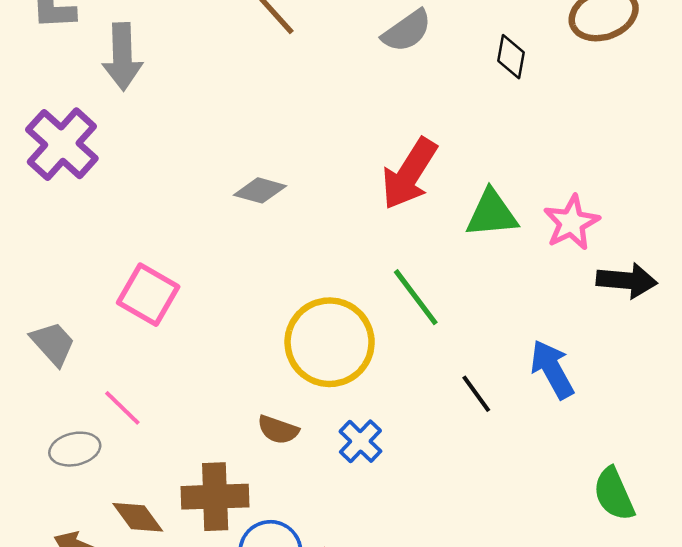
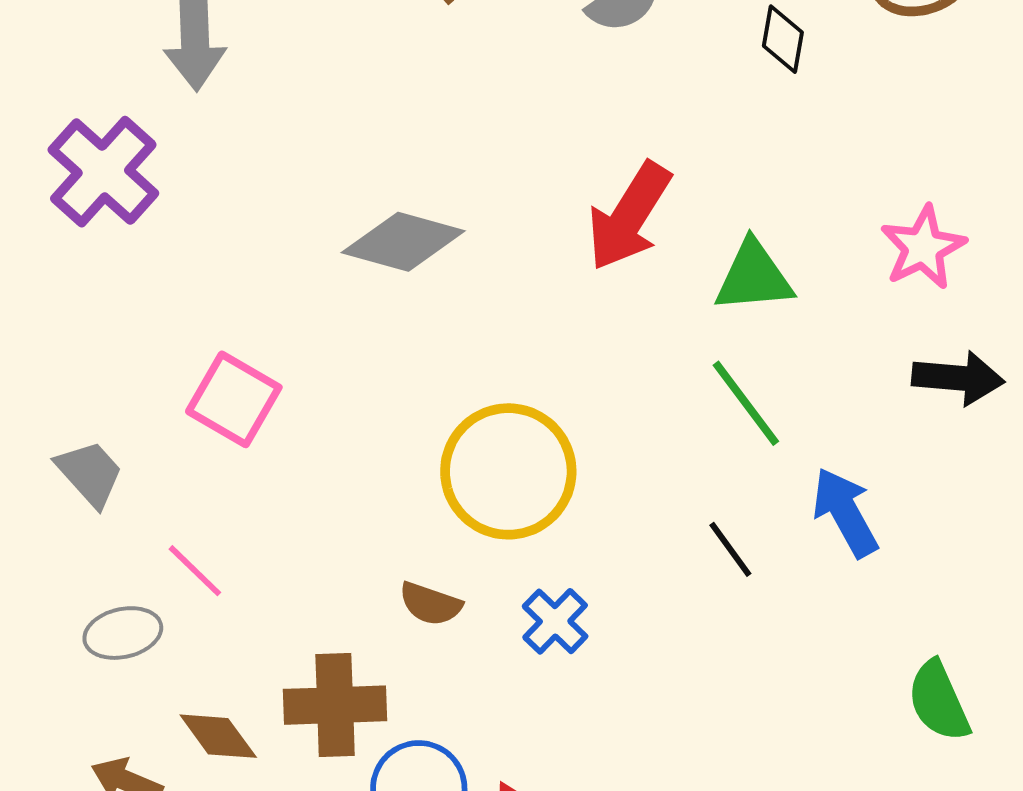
gray diamond: (260, 190) -> (403, 242), size x1.5
pink star: (571, 223) -> (923, 248), moved
green line: (416, 297) -> (746, 403), moved

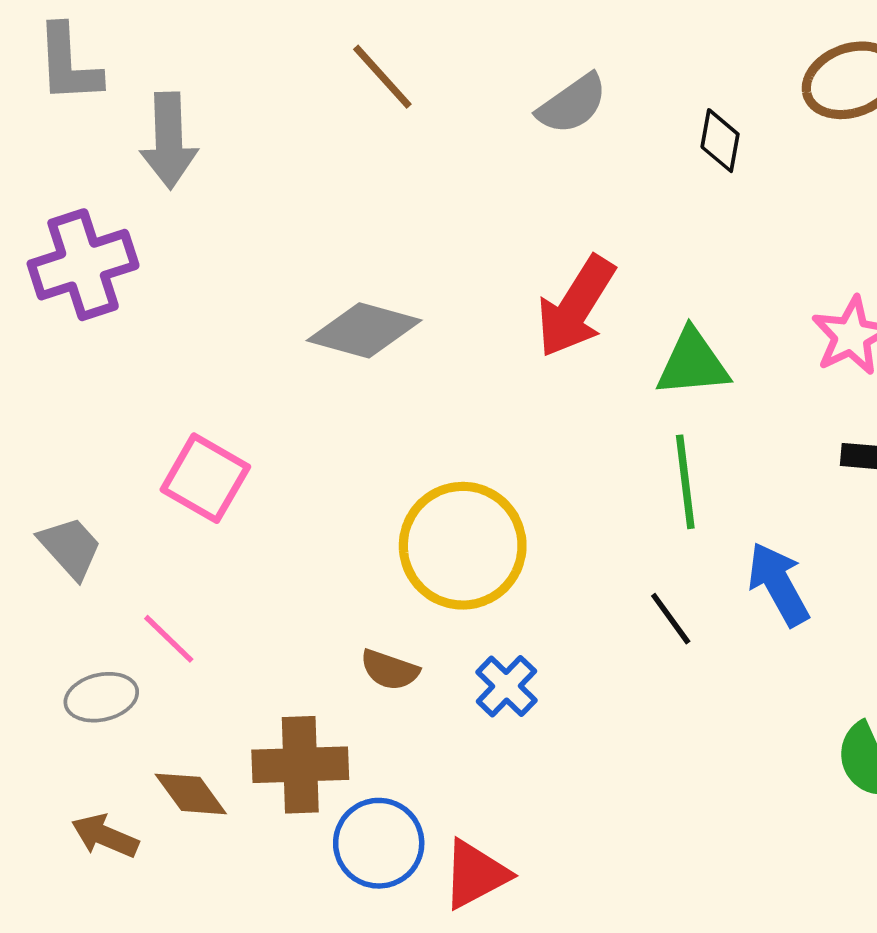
purple cross: (103, 172) -> (83, 265), turned 30
green line: (746, 403) -> (685, 482), turned 30

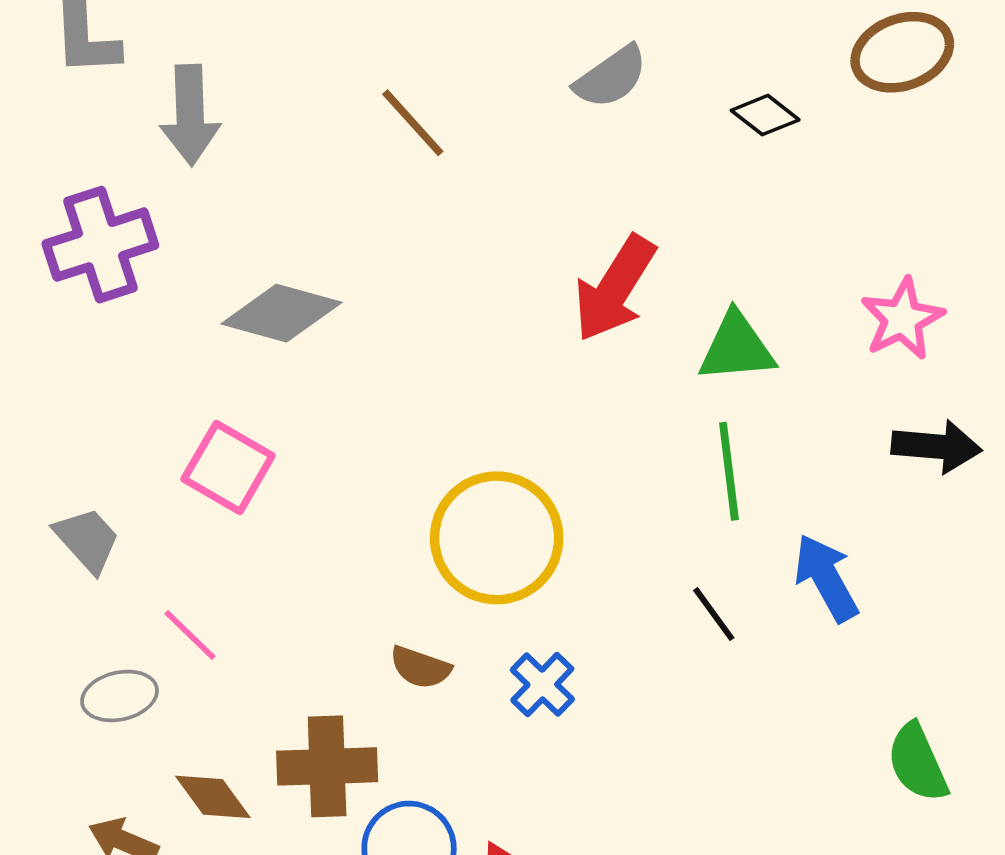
brown line: (382, 77) -> (413, 123), moved
black diamond: (720, 141) -> (765, 115), turned -62
gray diamond: (364, 330) -> (281, 313), moved

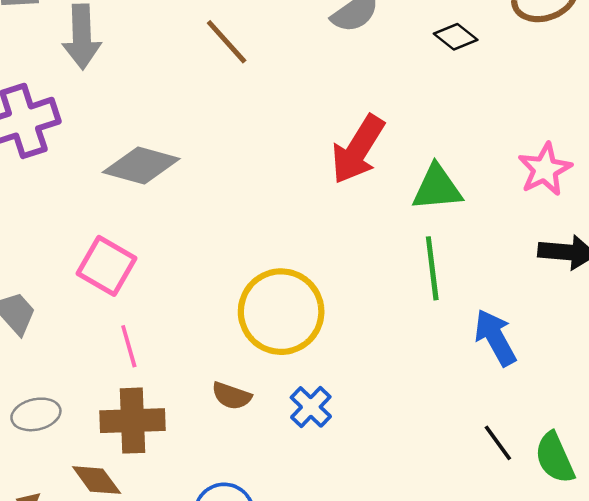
black line: (714, 614) -> (498, 443), moved
pink line: (190, 635) -> (129, 346), moved, turned 30
brown cross: (327, 766) -> (133, 421), moved

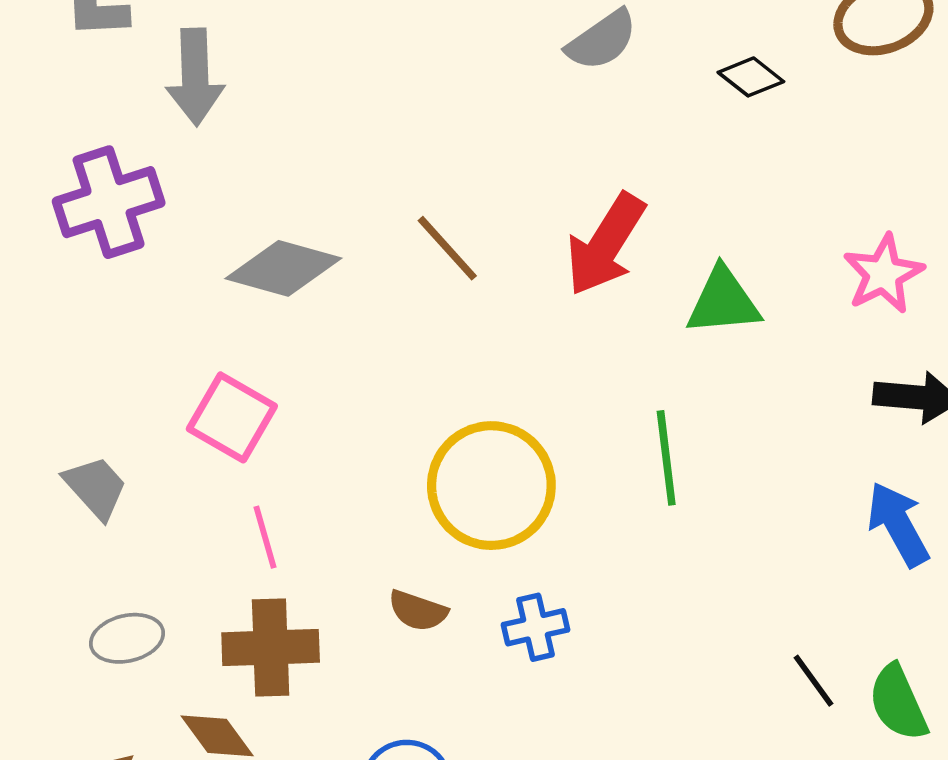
brown line: (227, 42) -> (447, 248), moved
green line: (432, 268) -> (666, 458), moved
blue arrow: (495, 338) -> (898, 524), moved
blue cross: (311, 407) -> (536, 627), turned 33

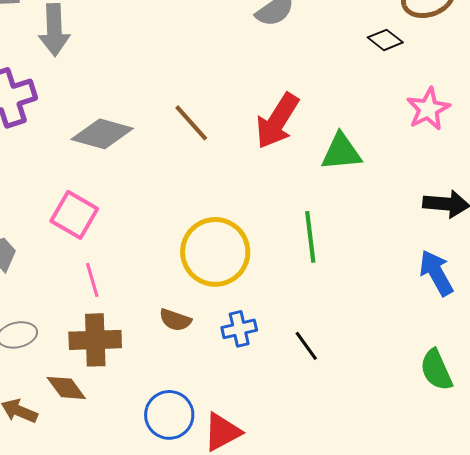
black diamond: (751, 77) -> (385, 40), moved
pink star: (883, 274) -> (428, 109), moved
black line: (813, 681) -> (306, 346), moved

